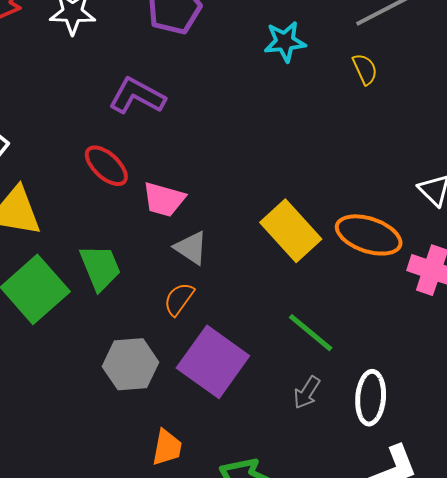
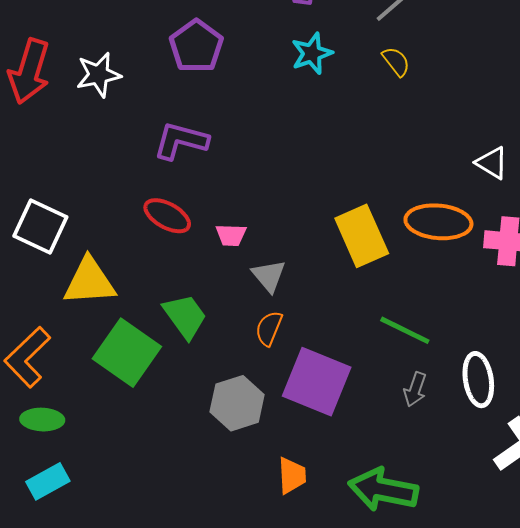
pink trapezoid: (164, 199) -> (231, 235), size x0.7
yellow rectangle: (291, 231) -> (362, 236), turned 32
gray triangle: (191, 248) -> (269, 276), turned 30

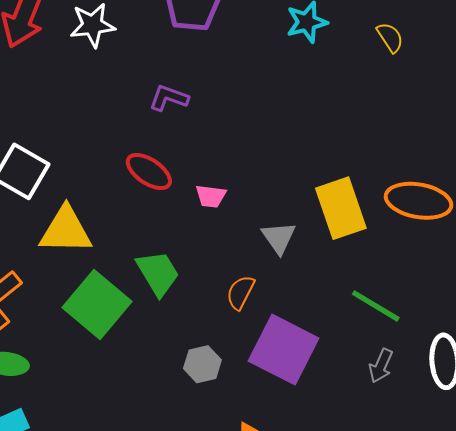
purple L-shape: (181, 141) -> (169, 98), size x0.7
gray triangle: (269, 276) -> (279, 238), moved
gray hexagon: (237, 403) -> (202, 364), size x0.7

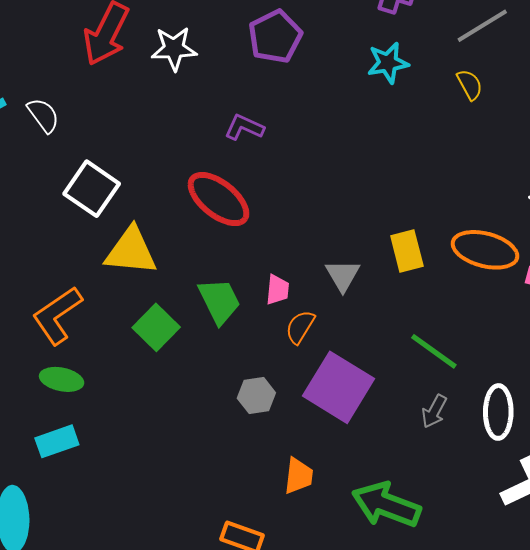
red ellipse: (149, 171) -> (218, 199), size x1.4
pink trapezoid: (211, 196) -> (278, 290), moved, turned -96
yellow rectangle: (341, 208) -> (407, 251), size x0.7
green square: (97, 304) -> (156, 327), size x0.7

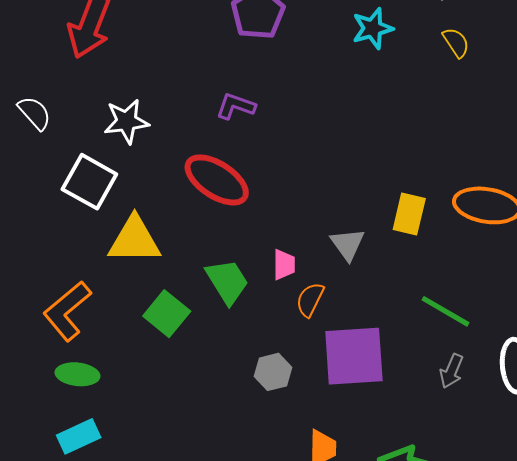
white star: (174, 49) -> (126, 121), moved
yellow rectangle: (407, 251) -> (409, 214), turned 33
purple square: (338, 387) -> (354, 356), turned -30

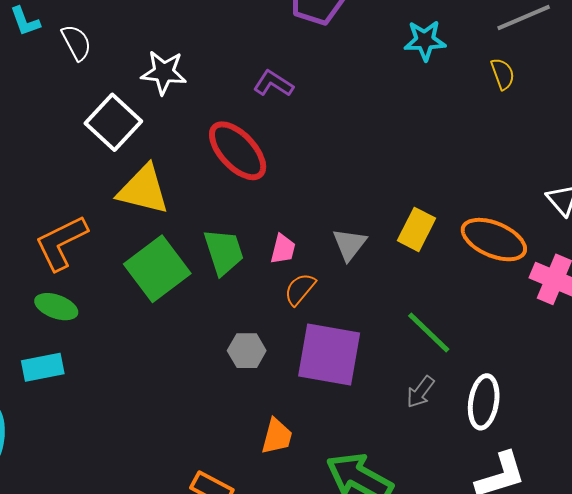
green square: (167, 314) -> (157, 269), size x1.4

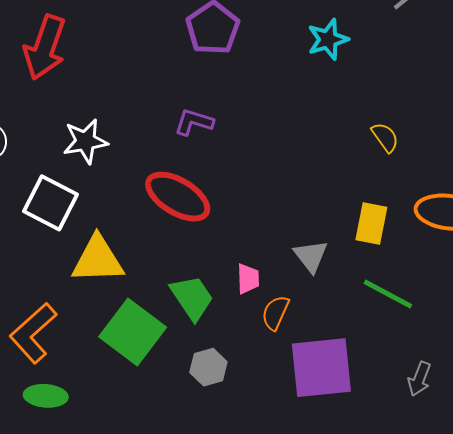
yellow semicircle: (503, 74) -> (385, 137), moved
green line: (429, 333) -> (388, 294), moved
gray hexagon: (247, 351) -> (208, 367), moved

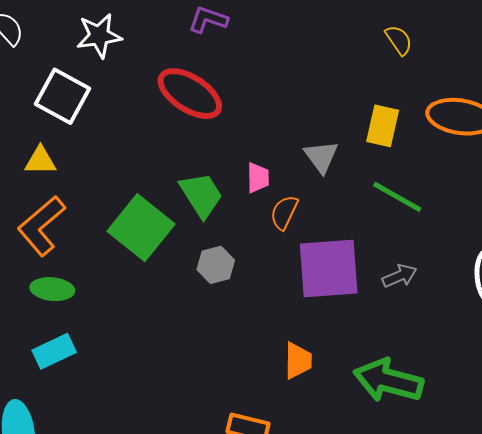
yellow triangle: (98, 260) -> (40, 161), moved, size x0.6
gray arrow: (419, 379) -> (400, 276), moved, turned -136

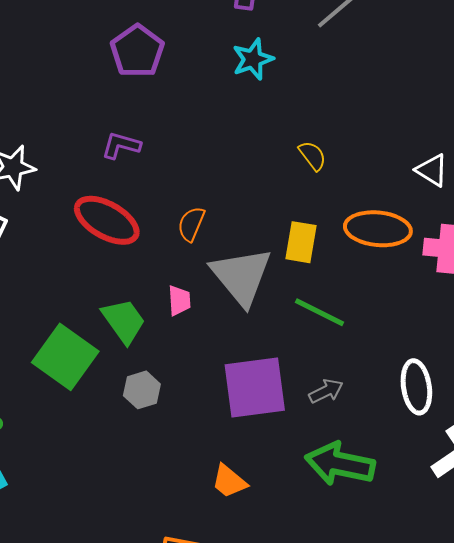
gray triangle: (321, 157) -> (241, 276), size x1.8
orange semicircle: (284, 212) -> (191, 224), moved
orange trapezoid: (298, 361) -> (229, 481), turned 132
green arrow: (388, 380) -> (340, 464), moved

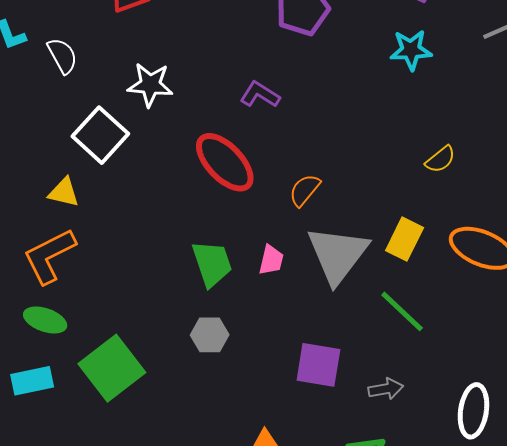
yellow semicircle: (312, 156) -> (440, 159), turned 72
green square: (65, 357) -> (112, 368), moved
purple square: (255, 387) -> (318, 365), size x0.7

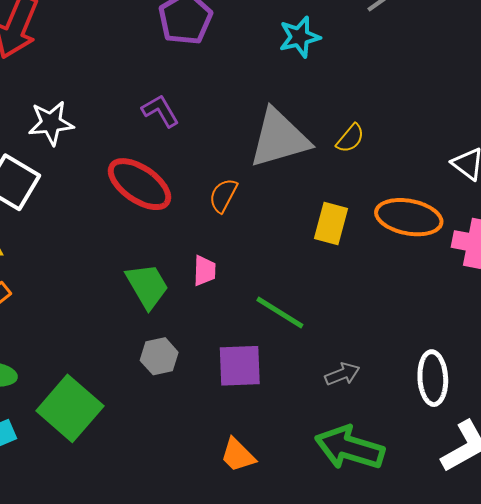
purple L-shape: (260, 95) -> (160, 111), turned 39
gray triangle: (338, 255) -> (279, 138), moved, turned 48
green line: (402, 311) -> (280, 312), moved
purple square: (318, 365) -> (240, 366), moved

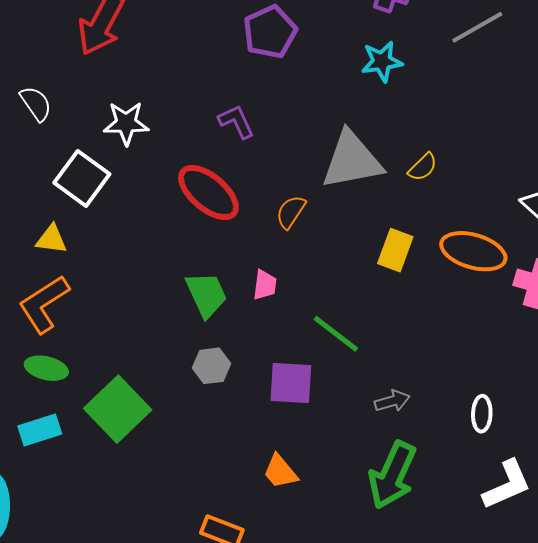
white ellipse: (433, 378) -> (482, 414), size x0.7
green arrow: (350, 448) -> (392, 475), turned -88

